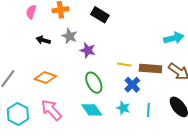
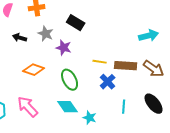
black rectangle: (100, 15) -> (76, 23), moved
orange diamond: (45, 78) -> (34, 70), moved
cyan star: (123, 108) -> (90, 118), moved

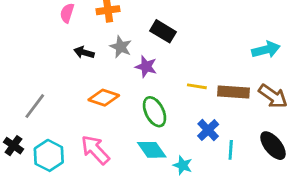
blue cross: (108, 82) -> (208, 130), moved

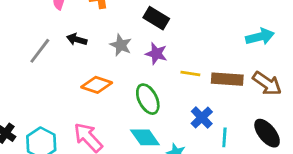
gray star: (121, 47) -> (121, 45), moved
purple star: (146, 67) -> (156, 54), moved
gray line: (35, 106) -> (40, 51), moved

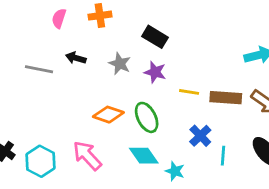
gray line: (40, 51) -> (39, 69), turned 64
orange diamond: (97, 85) -> (108, 115), moved

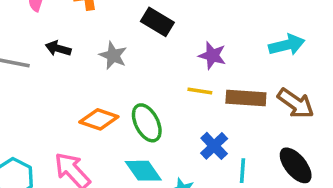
purple star: (155, 72) -> (212, 56), moved

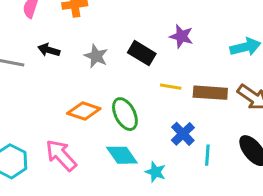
black rectangle: (157, 22) -> (142, 53), moved
purple star: (212, 56) -> (181, 36), moved

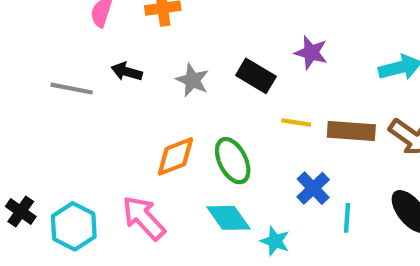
orange diamond: (84, 111) -> (175, 156), turned -40

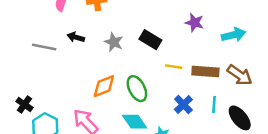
purple star: (311, 53) -> (194, 23), moved
black cross: (21, 212) -> (24, 104), moved
cyan line: (347, 218) -> (214, 104), moved

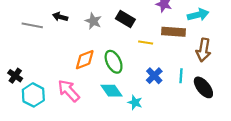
brown rectangle: (205, 71) -> (173, 32), moved
brown arrow: (240, 75) -> (203, 50), turned 65

